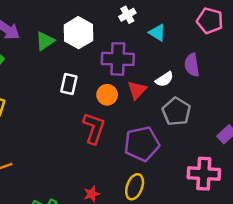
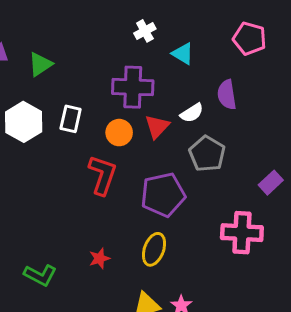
white hexagon: (78, 33) -> (24, 122), moved

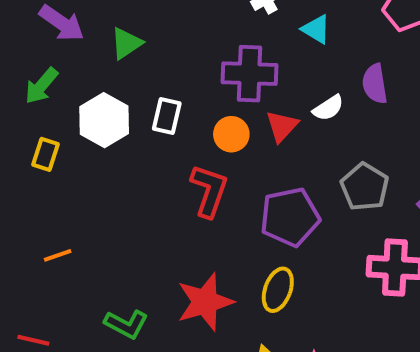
gray pentagon: (207, 154) -> (365, 187), moved
red star: (99, 258) -> (205, 302), size x2.0

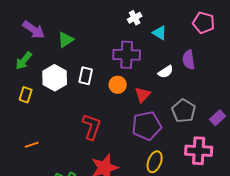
red triangle: (282, 126) -> (143, 95), moved
red L-shape: (209, 191) -> (92, 127), moved
yellow ellipse: (278, 290) -> (155, 162), moved

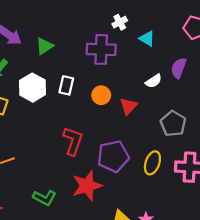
purple cross: (127, 55) -> (101, 49), moved
purple semicircle: (189, 60) -> (179, 68), turned 30
purple pentagon: (147, 126) -> (113, 156), moved
yellow ellipse: (155, 162) -> (152, 163), moved

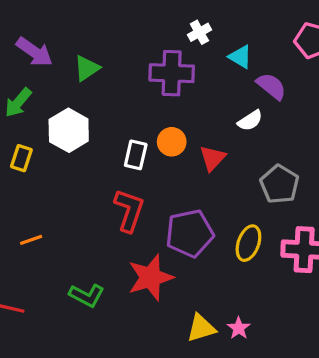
purple semicircle: (179, 68) -> (271, 86), moved, turned 108
white rectangle: (66, 85) -> (136, 155), moved

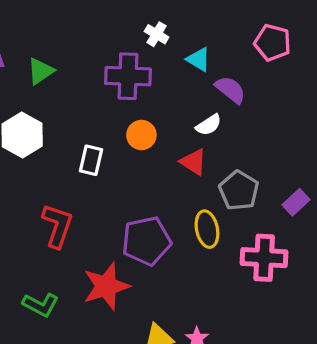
white cross: (199, 32) -> (157, 34), turned -30
orange circle: (172, 142) -> (141, 135), moved
red triangle: (213, 158) -> (194, 162), moved, turned -40
red L-shape: (129, 210) -> (57, 226), moved
yellow ellipse: (248, 243) -> (207, 229), moved, turned -32

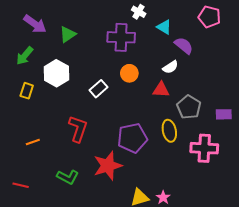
white rectangle: (91, 160) -> (99, 89), turned 36
red triangle: (194, 162) -> (161, 90), turned -30
purple rectangle: (296, 202) -> (224, 114), turned 42

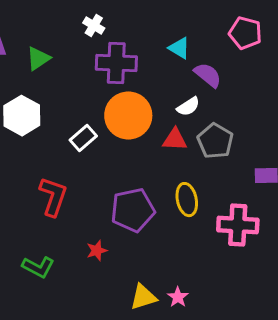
white cross: (139, 12) -> (94, 25), moved
orange circle: (129, 73) -> (128, 116), size x1.8
gray pentagon: (189, 107) -> (215, 141), moved
red star: (108, 166) -> (97, 251), size x0.5

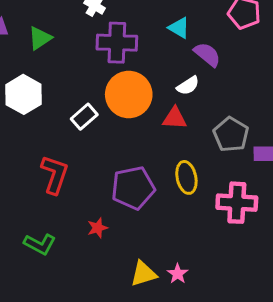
gray pentagon: (215, 141) -> (231, 134), moved

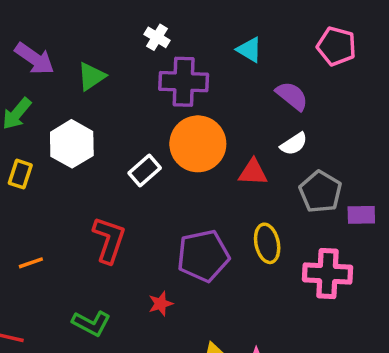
cyan triangle: (179, 28) -> (249, 50), moved
white semicircle: (188, 86) -> (294, 144), moved

